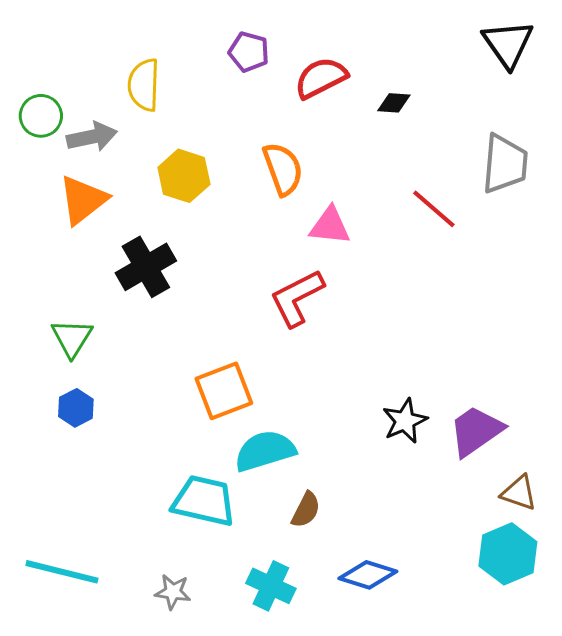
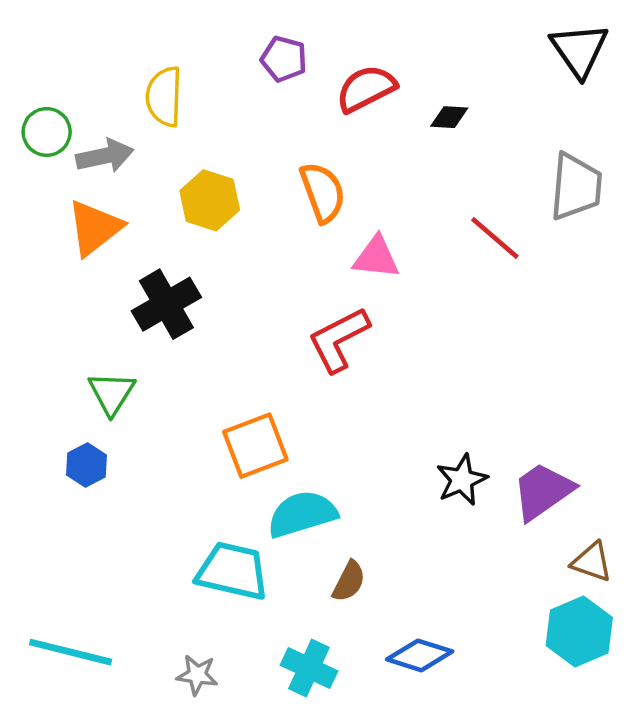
green triangle: (72, 338) -> (112, 393), moved

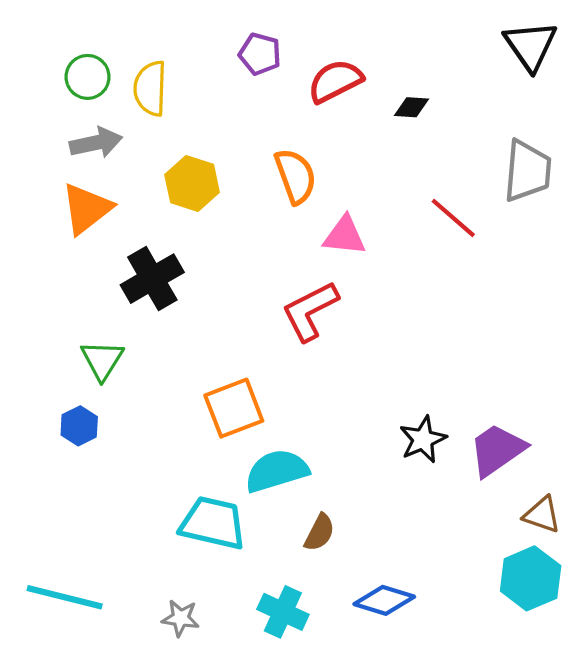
green circle: (47, 132) -> (88, 77), moved

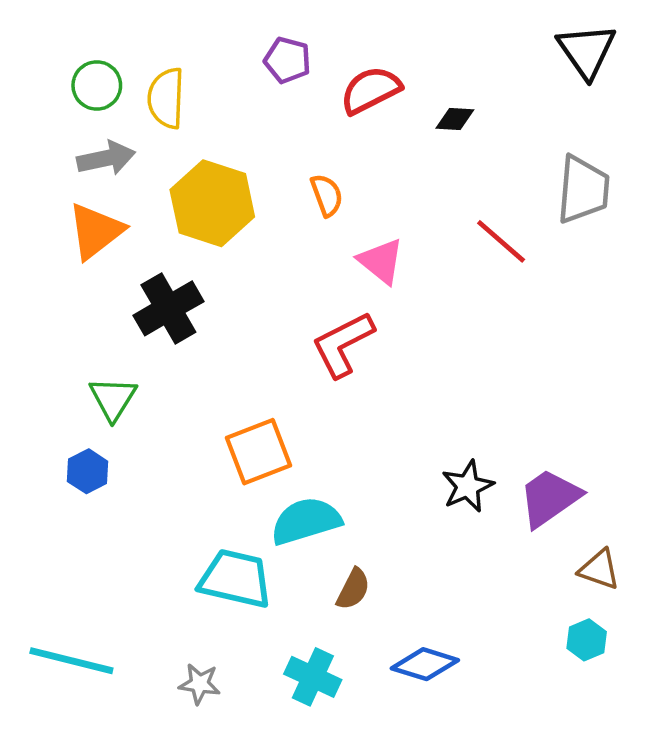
orange semicircle: (295, 176) -> (327, 195), size x0.7
yellow hexagon: (192, 183) -> (212, 203), size x1.4
pink triangle: (345, 236) -> (381, 261), turned 33
cyan hexagon: (531, 578) -> (587, 640), size x0.6

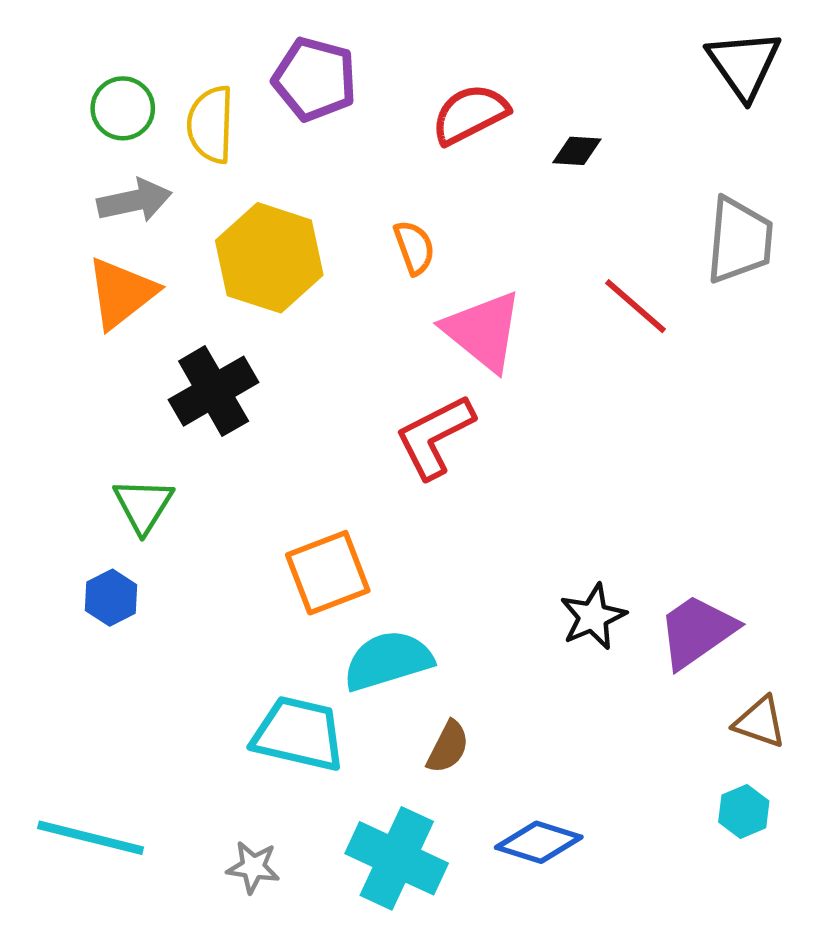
purple pentagon: (287, 60) -> (315, 79), moved, size x1.4
pink triangle: (381, 261) -> (483, 331), size x1.4
cyan cross: (313, 677) -> (397, 858), size x1.4

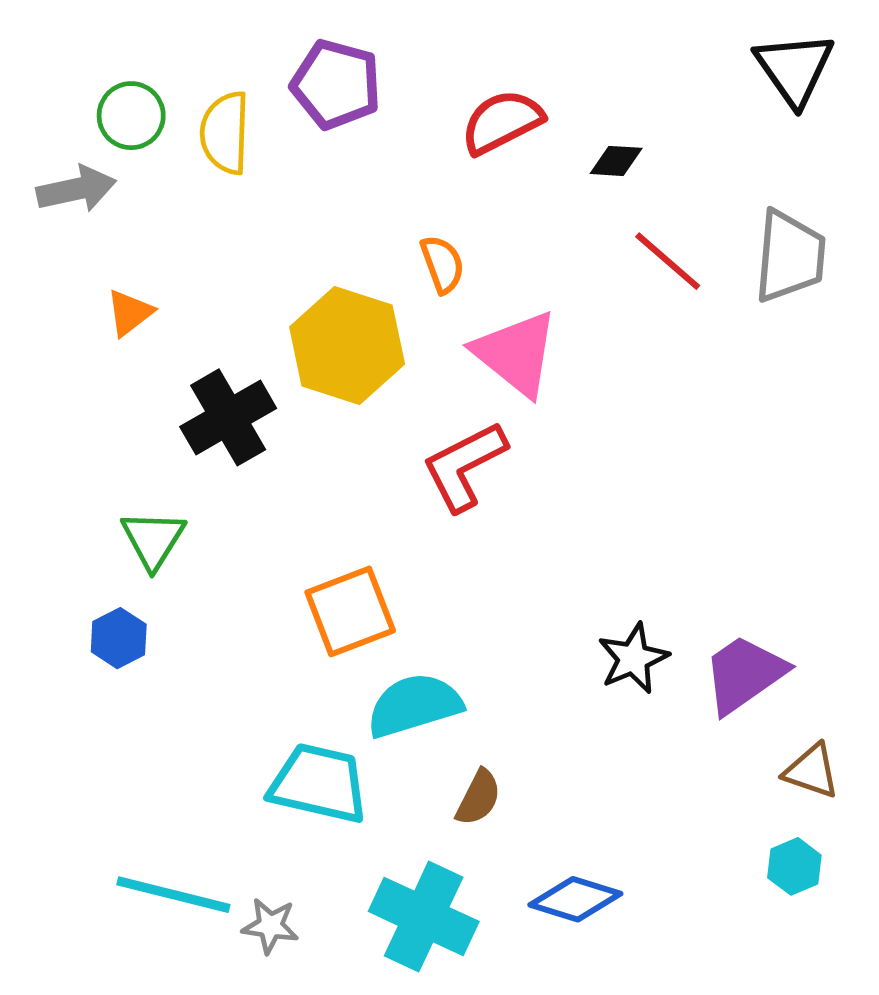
gray arrow: (134, 201) -> (76, 189), moved
yellow hexagon: (269, 258) -> (347, 346), moved
orange triangle: (121, 293) -> (130, 313), size x0.6
red line: (635, 306) -> (668, 261), moved
cyan line: (91, 838) -> (173, 895), moved

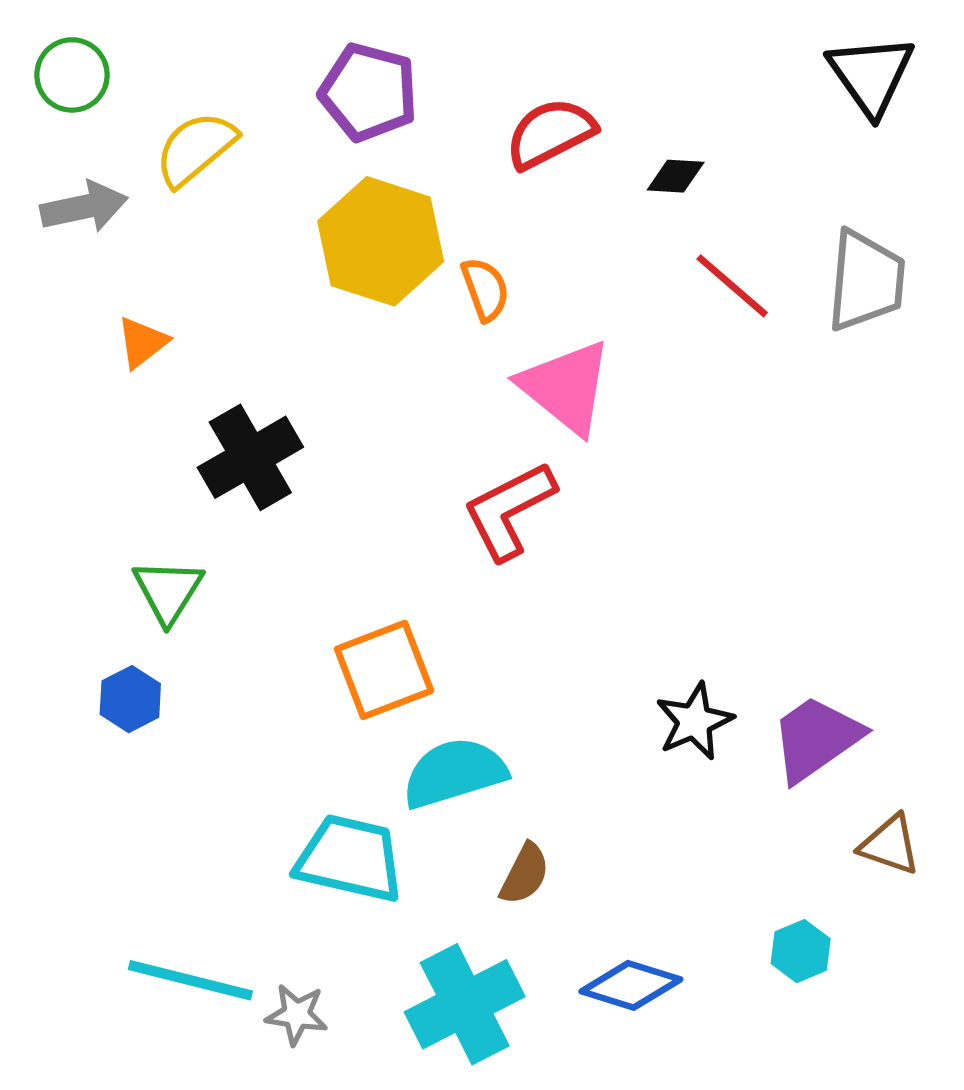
green circle: (131, 116) -> (72, 75), moved
yellow semicircle: (225, 133) -> (195, 149), moved, turned 48
yellow hexagon: (347, 346) -> (381, 241), moved
cyan hexagon: (794, 866) -> (801, 951), moved
cyan cross: (424, 916) -> (465, 1004), turned 38

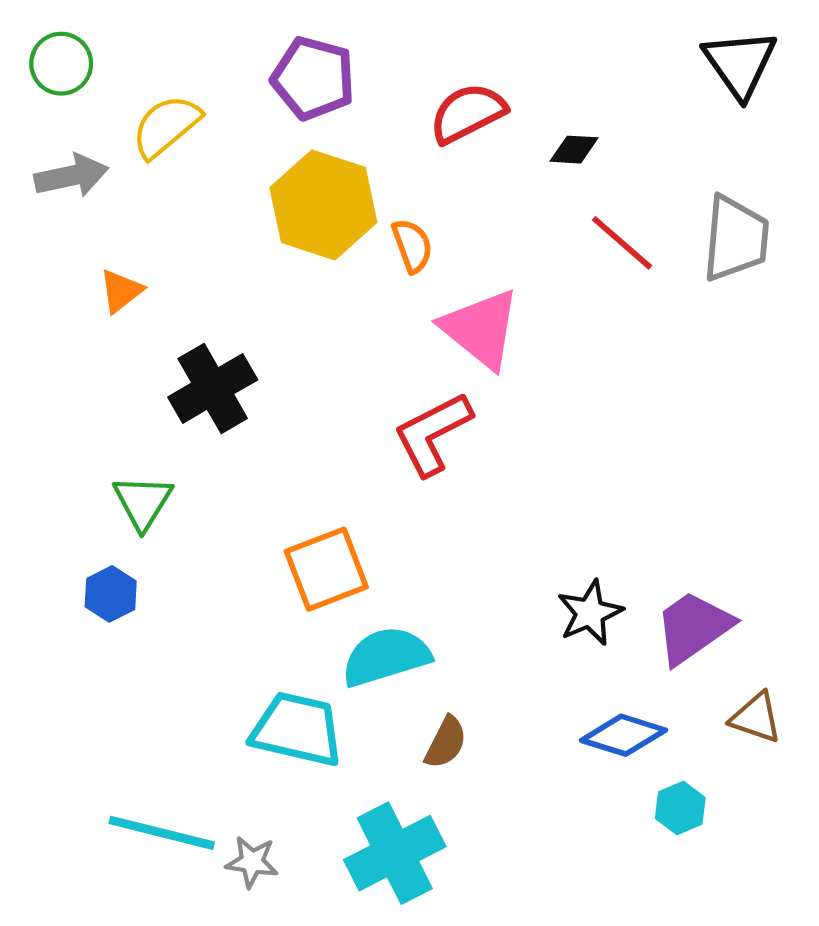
blue diamond: (631, 985) -> (623, 735), moved

